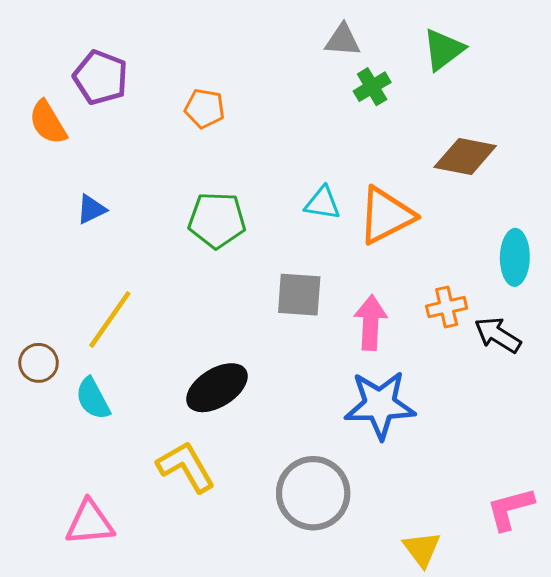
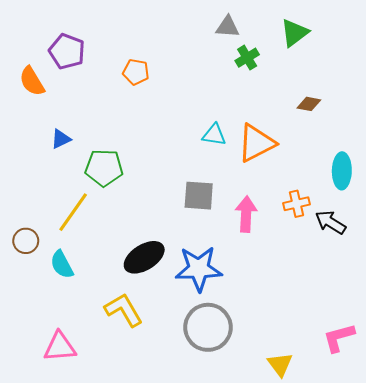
brown diamond: (465, 157) -> (309, 104), size x0.6
green pentagon: (217, 220) -> (104, 168), moved
blue star: (380, 405) -> (199, 269), moved

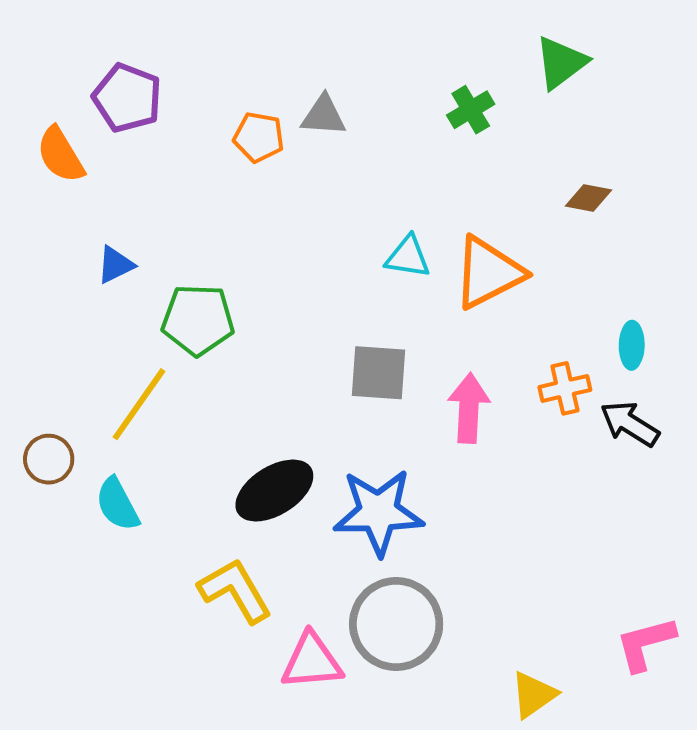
gray triangle: (228, 27) -> (323, 116), moved
cyan ellipse: (342, 171) -> (632, 345), moved, size x0.7
pink triangle: (60, 347) -> (312, 661), moved
yellow triangle: (280, 364) -> (534, 695), turned 32

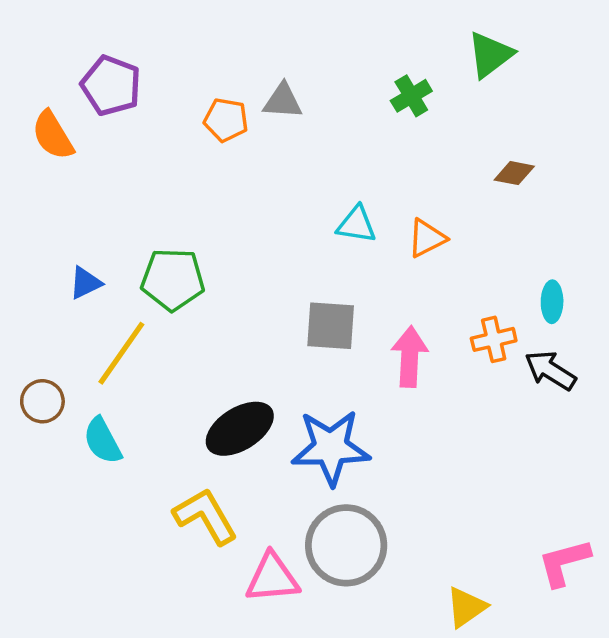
blue triangle: (115, 265) -> (85, 283), moved
orange triangle: (488, 273) -> (427, 238), size x0.6

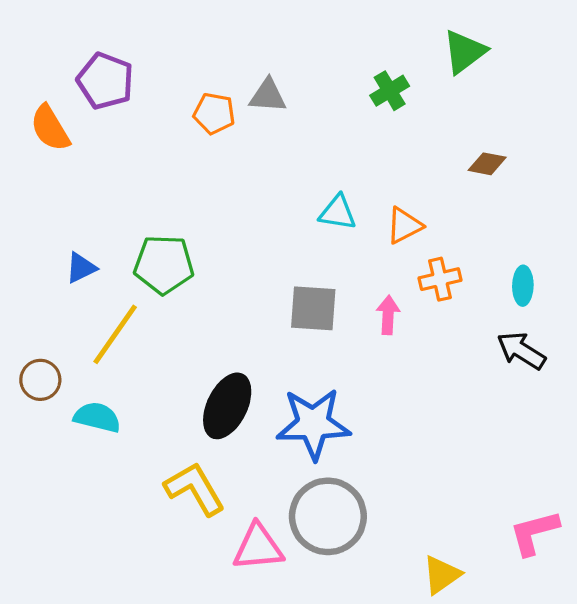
orange cross: (494, 339) -> (440, 279), moved
pink arrow: (410, 357) -> (388, 315), moved, size x0.7
black ellipse: (240, 429) -> (227, 406), turned -32
cyan semicircle: (102, 441) -> (97, 417), turned 132

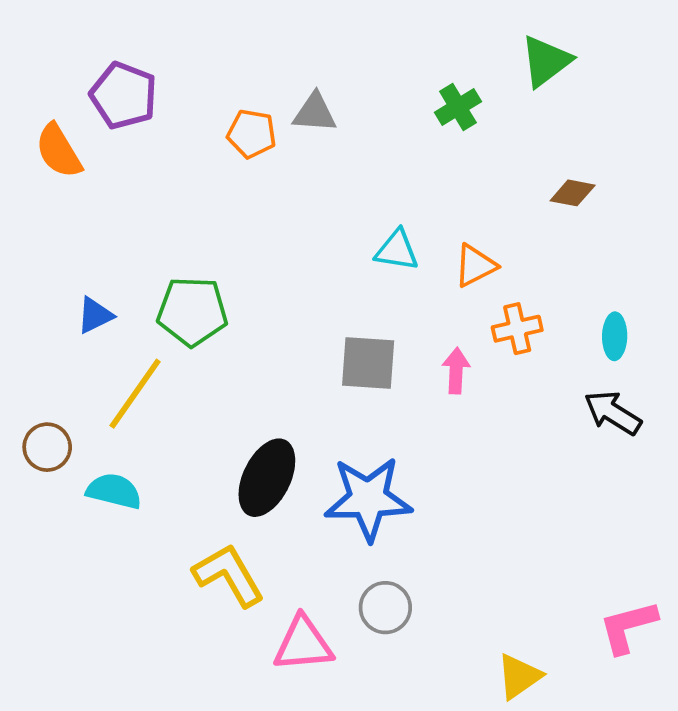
gray circle: (328, 516) -> (385, 608), size x0.6

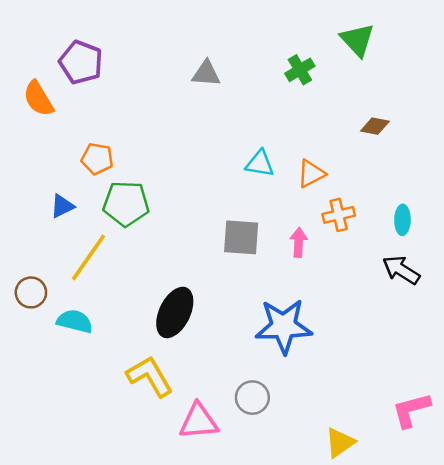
green triangle: (546, 61) -> (357, 40), turned -36
orange pentagon: (252, 134) -> (97, 159), moved
blue star: (368, 499) -> (284, 326), moved

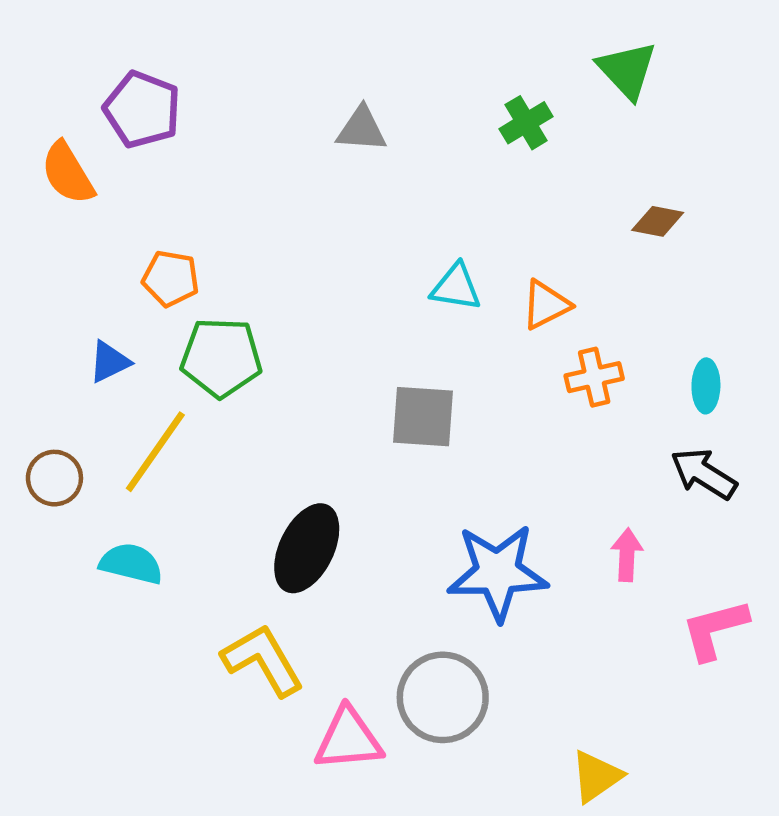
pink arrow: (299, 242) -> (627, 555), moved
brown circle: (31, 292) -> (54, 478), moved
gray circle: (252, 398) -> (443, 697), size x1.5
pink L-shape: (411, 410) -> (715, 629), moved

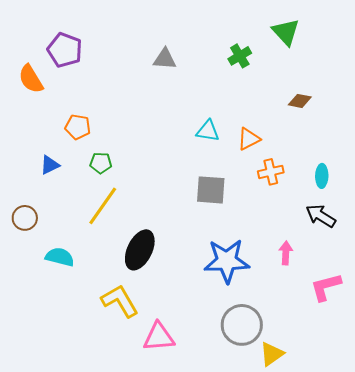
green pentagon: (221, 357) -> (101, 163), size x0.6
gray square: (423, 417) -> (211, 190), moved
yellow line: (155, 452) -> (103, 206), moved
gray circle: (443, 697) -> (242, 325), moved

